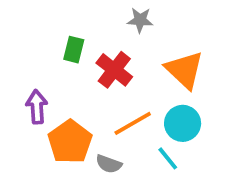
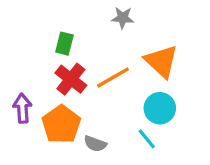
red cross: (114, 70) -> (71, 79), moved
purple arrow: (37, 107) -> (22, 108), moved
orange line: (133, 123) -> (113, 78), moved

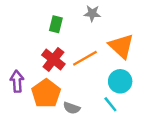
green rectangle: (64, 44) -> (56, 24), moved

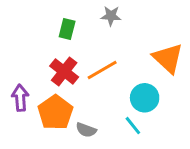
orange triangle: (121, 46) -> (168, 58), moved

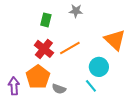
purple arrow: (20, 98) -> (14, 86), moved

